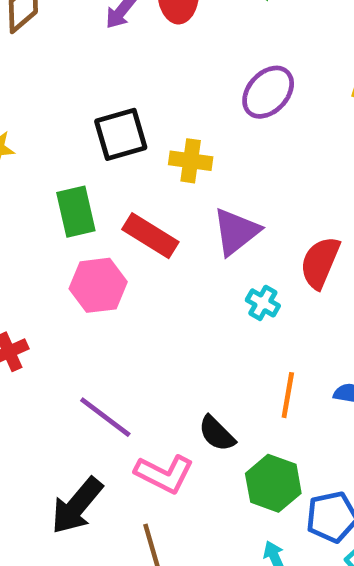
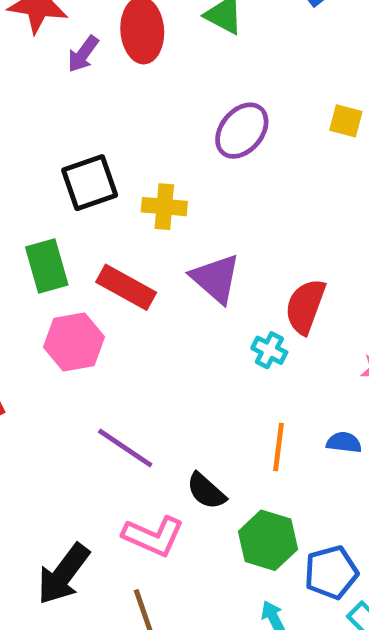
purple triangle: (236, 232) -> (216, 279), turned -38
cyan cross: (263, 303) -> (269, 350), moved
purple line: (105, 417) -> (125, 448), moved

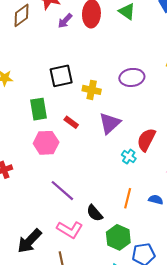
purple ellipse: (242, 131) -> (132, 77), moved, turned 35
purple triangle: (216, 279) -> (110, 123), turned 30
red rectangle: (126, 287) -> (71, 122), size x0.6

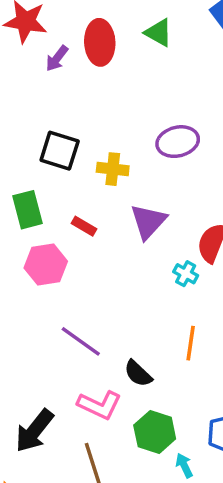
black square: (61, 76) -> (60, 151), turned 35
green hexagon: (118, 237) -> (155, 432), moved

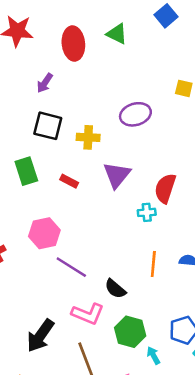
purple arrow: (57, 58) -> (45, 83), moved
pink hexagon: (46, 265) -> (44, 233), moved
cyan cross: (186, 274) -> (147, 212), turned -30

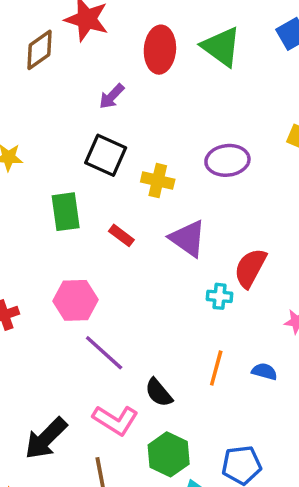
green triangle: (117, 34) -> (221, 47), size x1.4
purple triangle: (117, 175) -> (188, 238), turned -44

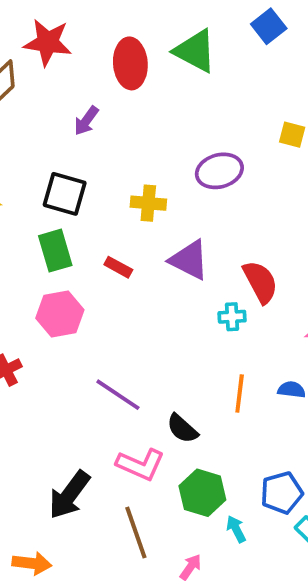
black square: (106, 155) -> (65, 194), moved
red semicircle: (250, 268) -> (260, 282), turned 132
pink hexagon: (75, 300) -> (60, 314), moved

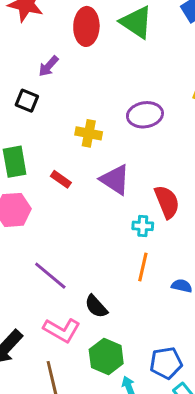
black square: (65, 194) -> (27, 101), moved, size x0.7
orange line: (240, 393) -> (143, 267), moved

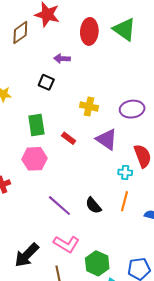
purple arrow: (48, 66) -> (62, 59), turned 49
purple ellipse: (145, 115) -> (132, 109), moved
black semicircle: (96, 306) -> (93, 206), moved

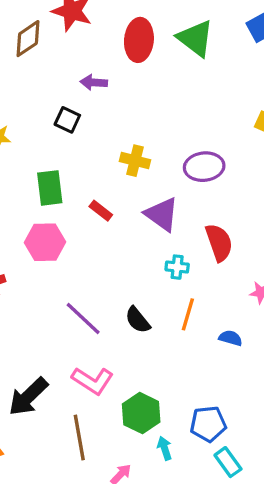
cyan cross: (125, 172) -> (177, 267), moved

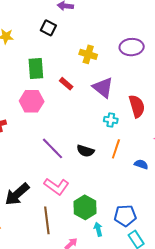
purple ellipse: (204, 167) -> (132, 47), moved
black semicircle: (138, 320) -> (85, 151), turned -36

